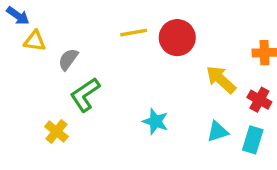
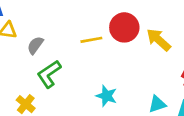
yellow line: (134, 33) -> (91, 40), moved
yellow arrow: (221, 80) -> (159, 40), moved

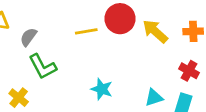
green L-shape: (49, 74) -> (43, 67), turned -84

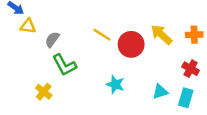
red circle: (120, 19) -> (131, 44), moved
yellow line: (86, 31) -> (102, 35), turned 42

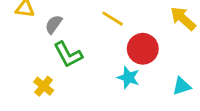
red circle: (131, 44) -> (143, 49), moved

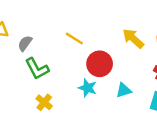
yellow cross: (44, 86) -> (44, 102), moved
cyan triangle: (182, 86) -> (124, 90), moved

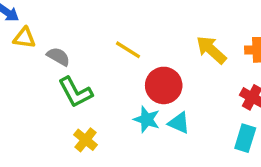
gray semicircle: (25, 43) -> (58, 57), turned 84
cyan triangle: (124, 90) -> (179, 123), moved, turned 42

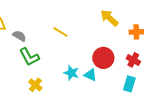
yellow arrow: (211, 50) -> (109, 18), moved
red circle: (164, 85) -> (103, 58), moved

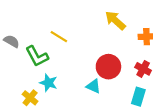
green L-shape: (29, 57) -> (37, 56), moved
cyan star: (71, 73) -> (48, 83), moved

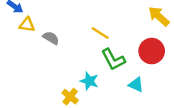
green L-shape: (37, 56) -> (113, 59), moved
red circle: (108, 67) -> (152, 51), moved

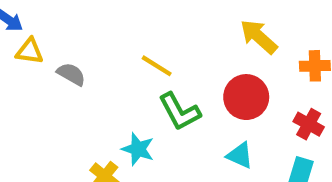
cyan triangle: (136, 85) -> (240, 155), moved

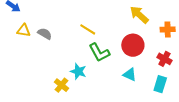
yellow triangle: (30, 51) -> (24, 30), moved

